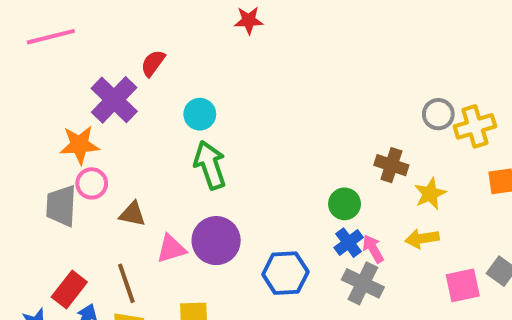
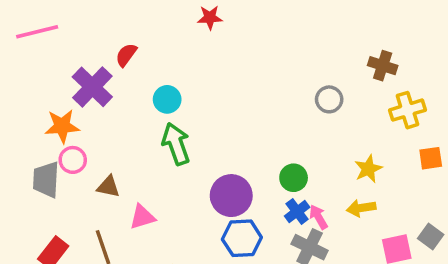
gray circle: (438, 114) -> (329, 99), moved
brown cross: (391, 165) -> (383, 66), moved
purple circle: (216, 241) -> (231, 196), moved

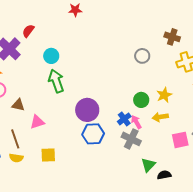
green circle: (294, 178) -> (141, 100), moved

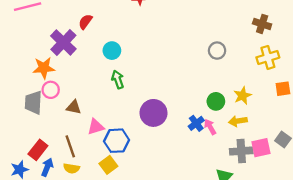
brown cross: (172, 37) -> (262, 24), moved
green arrow: (56, 81) -> (118, 79), size x0.7
blue hexagon: (93, 134) -> (117, 141), moved
gray cross: (131, 139) -> (241, 151), moved, turned -30
yellow square: (48, 155) -> (108, 165), turned -35

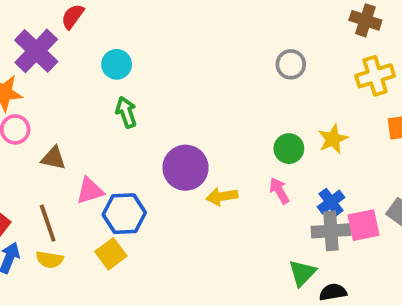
yellow arrow: (238, 121) -> (222, 196), moved
blue cross: (196, 123) -> (331, 202), moved

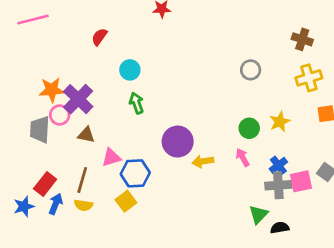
purple cross: (36, 51) -> (78, 99), moved
brown line: (48, 223) -> (82, 180), turned 35

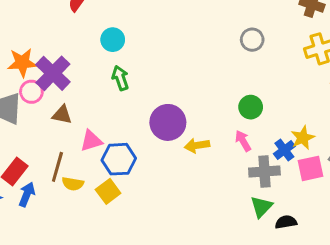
yellow star: (280, 122) -> (303, 138), moved
gray cross: (278, 185) -> (264, 171), moved
yellow semicircle: (83, 205) -> (73, 184), moved

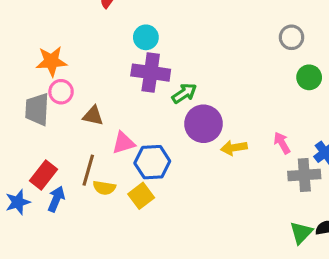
purple cross: (53, 73) -> (151, 73), moved, turned -36
green arrow: (120, 78) -> (184, 93), moved, turned 75
green circle: (251, 107) -> (309, 77), moved
green triangle: (261, 207) -> (301, 233), moved

